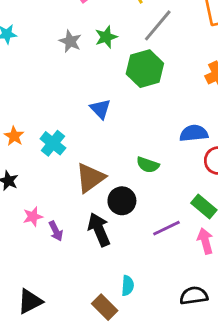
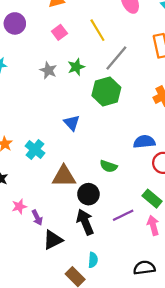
brown triangle: (90, 178) -> (64, 176), turned 35
black arrow: (99, 230) -> (85, 222), moved
black triangle: (30, 301) -> (53, 240), moved

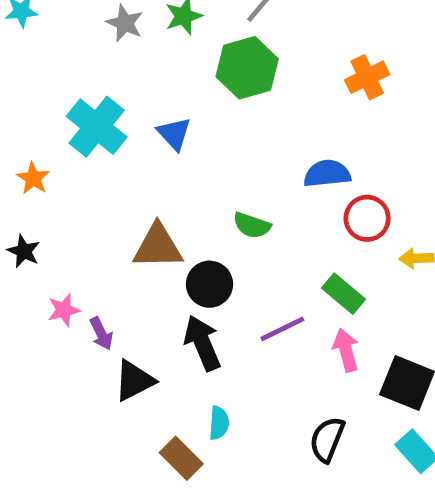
cyan cross: (35, 149) -> (97, 127), moved, size x1.4
black semicircle: (144, 268) -> (327, 439), turned -60

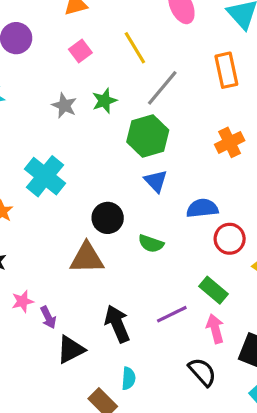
blue triangle: (174, 134) -> (156, 181), moved
black circle: (210, 284) -> (108, 218), moved
black semicircle: (327, 439) -> (202, 372), moved, turned 116

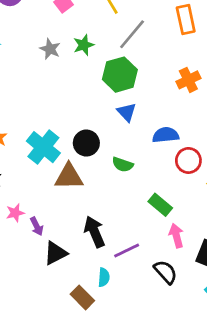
cyan cross: (45, 176) -> (43, 147), moved
green rectangle: (214, 290) -> (160, 205), moved
purple line: (172, 314) -> (127, 250), moved

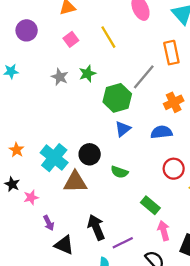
gray line: (132, 34) -> (144, 77), moved
blue triangle: (127, 112) -> (123, 129), turned 35
blue semicircle: (166, 135) -> (161, 132), moved
pink star: (15, 213) -> (31, 197), moved
black triangle: (55, 253) -> (64, 245), turned 50

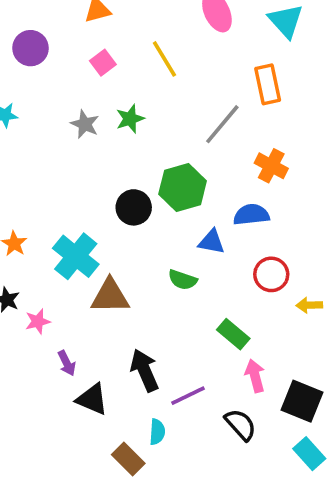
green hexagon: (117, 98) -> (183, 187), moved
orange cross: (174, 102) -> (271, 166), turned -36
blue triangle: (123, 129) -> (212, 242), moved, turned 49
black circle: (90, 154) -> (134, 207), moved

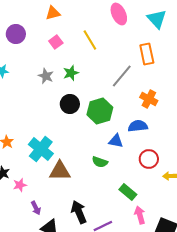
black circle: (134, 207) -> (70, 104), moved

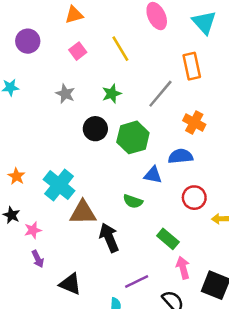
green star: (71, 73) -> (112, 94), moved
purple arrow: (36, 208) -> (38, 259), moved
black arrow: (79, 212) -> (109, 238), moved

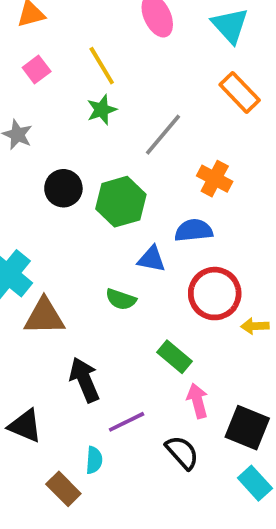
orange rectangle: (192, 66) -> (240, 92), moved, turned -32
green star: (112, 94) -> (102, 110), moved
red circle: (194, 198) -> (215, 294), size x1.4
black arrow: (109, 238) -> (84, 380), moved

